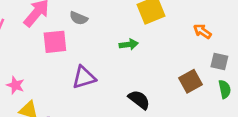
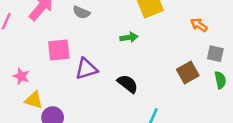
pink square: (55, 42) -> (59, 50), moved
black semicircle: (139, 100) -> (128, 84), moved

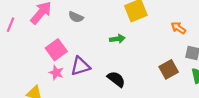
pink square: (59, 50) -> (56, 50), turned -30
pink star: (21, 76) -> (56, 73), moved

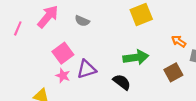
orange arrow: (178, 28) -> (179, 41), moved
green arrow: (117, 39) -> (136, 57), moved, size x1.6

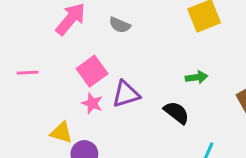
pink line: (18, 28) -> (28, 73), moved, turned 64
green arrow: (136, 57) -> (196, 77), size x0.6

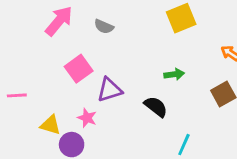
pink line: (28, 73) -> (17, 95), moved
pink star: (92, 103) -> (87, 118), moved

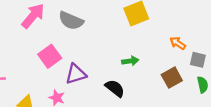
gray semicircle: (104, 27) -> (71, 21), size x1.5

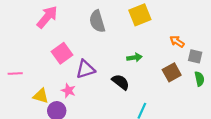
gray semicircle: (71, 21) -> (97, 21), moved, turned 50

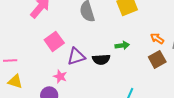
orange arrow: (177, 42) -> (157, 38), moved
black semicircle: (121, 82) -> (101, 59), moved, turned 138
yellow triangle: (41, 96) -> (15, 81), moved

